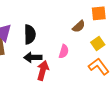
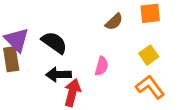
brown semicircle: (79, 26) -> (114, 22), moved
black semicircle: (30, 34) -> (54, 43), turned -54

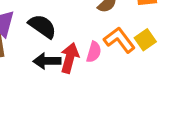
orange L-shape: (150, 87) -> (119, 40), moved
red arrow: (72, 93) -> (70, 58), moved

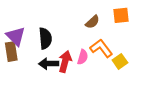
black semicircle: (42, 26) -> (45, 38), turned 50
yellow square: (145, 40) -> (120, 61), moved

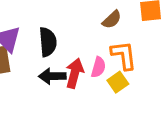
orange L-shape: (101, 48) -> (124, 55), turned 30
yellow square: (120, 61) -> (118, 82), moved

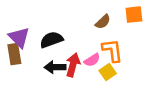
black semicircle: (48, 42) -> (51, 40), turned -105
pink semicircle: (98, 67) -> (92, 60), turned 42

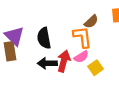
black semicircle: (51, 40) -> (44, 38), turned -80
orange L-shape: (112, 50) -> (82, 37), moved

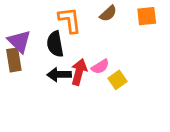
brown semicircle: (91, 22) -> (108, 13), moved
orange L-shape: (82, 37) -> (70, 20), moved

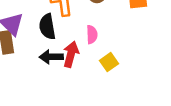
pink semicircle: (100, 67) -> (92, 35), moved, turned -60

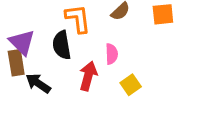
black arrow: (51, 57) -> (38, 83), moved, turned 35

